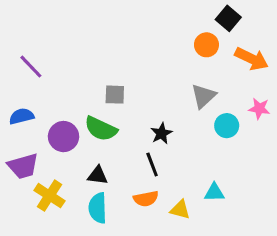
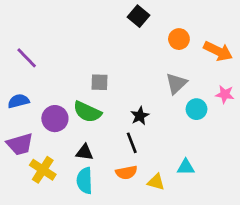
black square: (228, 18) -> (139, 16), moved

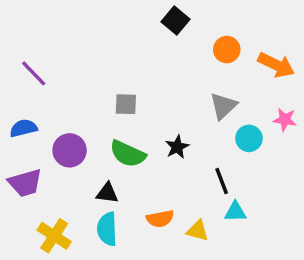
green semicircle: (87, 112) -> (128, 154), moved
black line: (132, 143) -> (222, 181), moved
yellow cross: (43, 170) -> (54, 236), moved

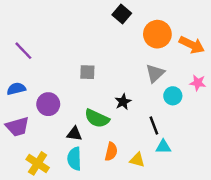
orange circle: (227, 50) -> (157, 34), size x1.5
green semicircle: (128, 154) -> (97, 118), moved
orange semicircle: (160, 219) -> (111, 152), turned -66

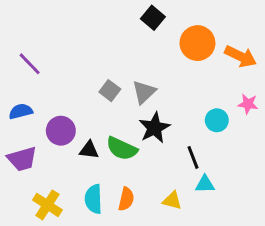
gray square: (87, 72) -> (110, 91), turned 35
gray triangle: (155, 73) -> (144, 92), moved
black star: (123, 102) -> (154, 128), size x1.5
black triangle: (74, 134) -> (89, 150), moved
orange semicircle: (111, 152) -> (126, 199), moved

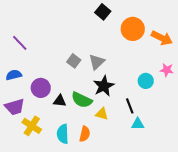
yellow triangle: (172, 201) -> (102, 114), moved
yellow cross: (47, 205) -> (32, 126), moved

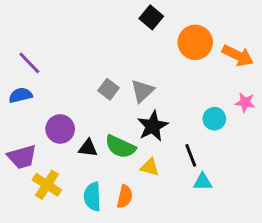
blue semicircle: (14, 75) -> (20, 95), moved

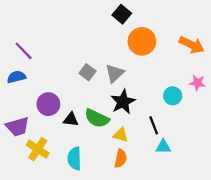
orange circle: (195, 42) -> (142, 41), moved
orange semicircle: (125, 197) -> (121, 159), moved

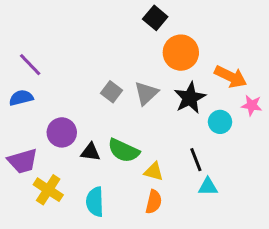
orange arrow: (192, 45) -> (231, 77), moved
black star: (123, 102) -> (190, 98), moved

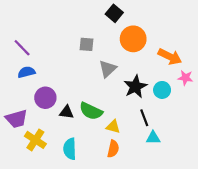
gray square: (112, 92) -> (86, 44), moved, turned -32
blue semicircle: (21, 98) -> (26, 72), moved
black star: (190, 98) -> (135, 87), moved

